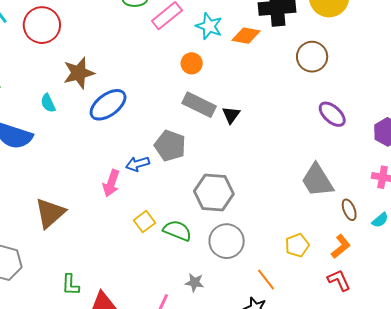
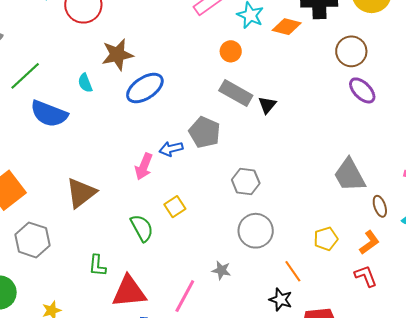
purple ellipse: (332, 114) -> (362, 90), moved
gray hexagon: (214, 192) -> (246, 181), size x0.7
green semicircle: (177, 231) -> (142, 228), moved, turned 36

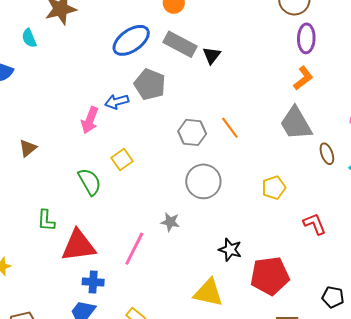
blue ellipse: (145, 88) -> (131, 40), moved
purple ellipse: (362, 90) -> (306, 38), turned 48
brown triangle: (81, 193) -> (28, 148), size x0.6
orange L-shape: (369, 242) -> (303, 78), moved
orange line: (293, 271) -> (230, 128), moved

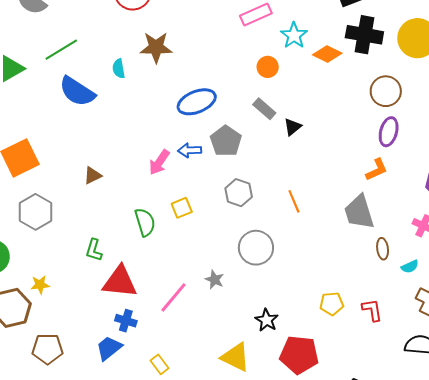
blue ellipse: (131, 40) -> (197, 102), moved
gray rectangle: (180, 44) -> (264, 109), size x0.7
gray hexagon: (192, 132) -> (239, 193), moved
yellow pentagon: (274, 188) -> (332, 304), moved
red L-shape: (315, 224) -> (372, 310), moved

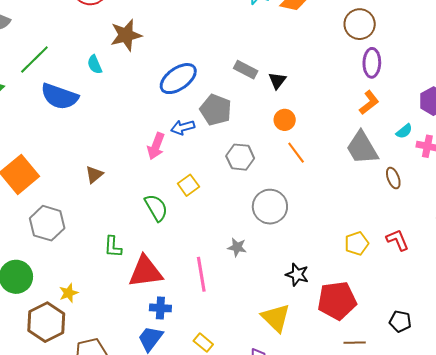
orange circle: (268, 67) -> (285, 120), moved
cyan semicircle: (410, 267) -> (404, 131), moved
pink line: (173, 297) -> (201, 274), turned -36
yellow triangle: (236, 357) -> (276, 318), turned 32

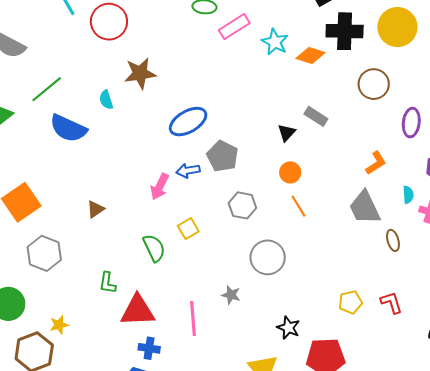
purple ellipse: (372, 63) -> (411, 123), moved
gray rectangle: (246, 70) -> (316, 116), moved
cyan semicircle: (404, 131) -> (408, 195), turned -60

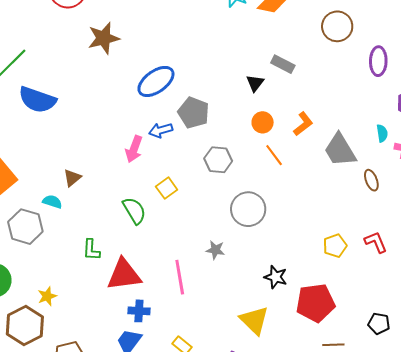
cyan semicircle: (106, 100) -> (52, 202), moved, turned 132
orange L-shape: (376, 163) -> (303, 124), moved

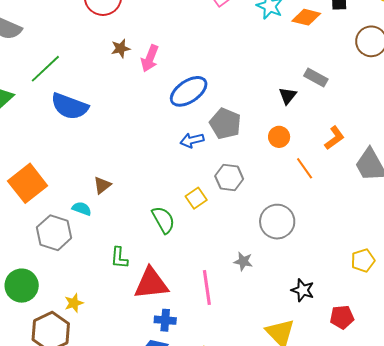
brown star: (104, 38) -> (121, 48), moved, size x0.6
orange circle: (263, 122) -> (279, 137), moved
pink arrow: (134, 149) -> (150, 58), moved
gray hexagon: (218, 160) -> (229, 177), moved
red pentagon: (316, 303) -> (342, 317), size x0.6

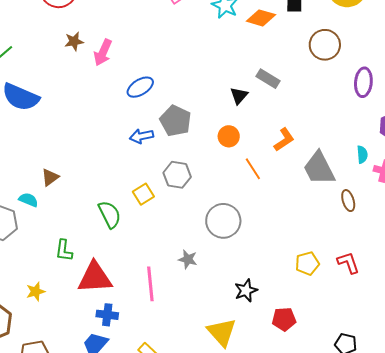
blue ellipse: (189, 91) -> (140, 87), size x0.7
black star: (303, 290) -> (246, 291), turned 30
yellow star: (74, 303) -> (36, 291), moved

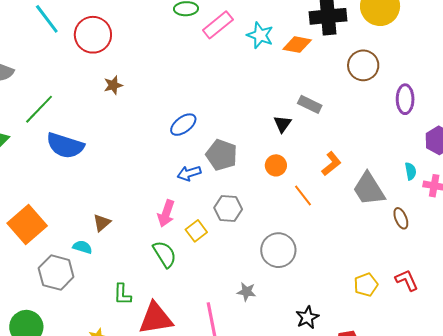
pink arrow: (103, 52) -> (166, 213), moved

